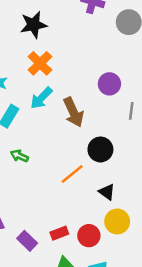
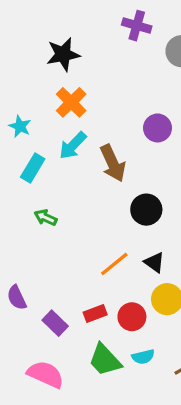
orange line: (72, 174) -> (114, 264), moved

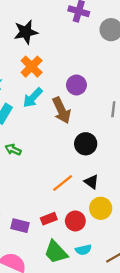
purple circle: (158, 128) -> (76, 85), moved
purple rectangle: (55, 323) -> (20, 226), turned -30

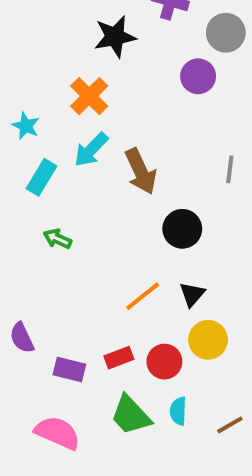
black star: (26, 32) -> (115, 37), moved
purple circle: (76, 85) -> (198, 76), moved
black triangle: (91, 182) -> (192, 294), turned 35
cyan semicircle: (83, 250) -> (178, 411), turned 105

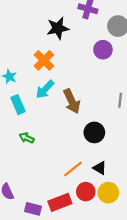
cyan rectangle: (42, 177) -> (18, 105), turned -54
black triangle: (192, 294) -> (100, 168), turned -40
red rectangle: (119, 358) -> (60, 202), size x1.5
red circle: (164, 362) -> (86, 192), moved

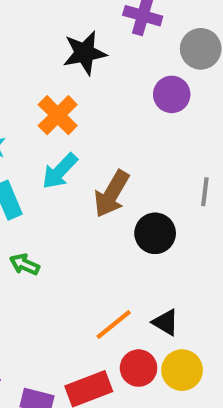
brown arrow: (72, 101) -> (112, 194), turned 55
black circle: (94, 132) -> (155, 233), moved

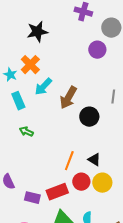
black star: (85, 53) -> (37, 32), moved
orange cross: (58, 115) -> (30, 65), moved
orange line: (114, 324) -> (69, 161), turned -30

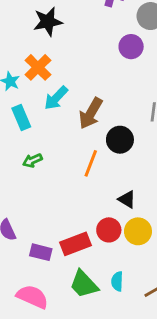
green arrow: (26, 132) -> (32, 161), turned -48
orange line: (69, 161) -> (91, 163), moved

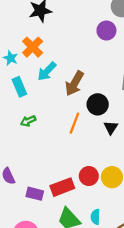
black triangle: (127, 199) -> (111, 128), moved, turned 32

